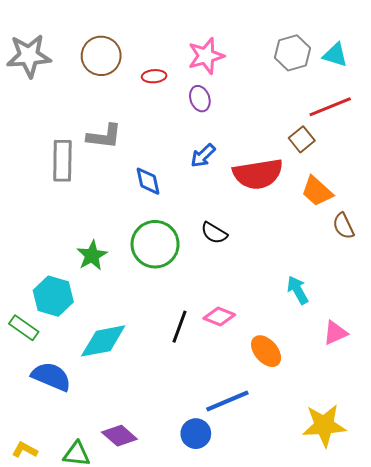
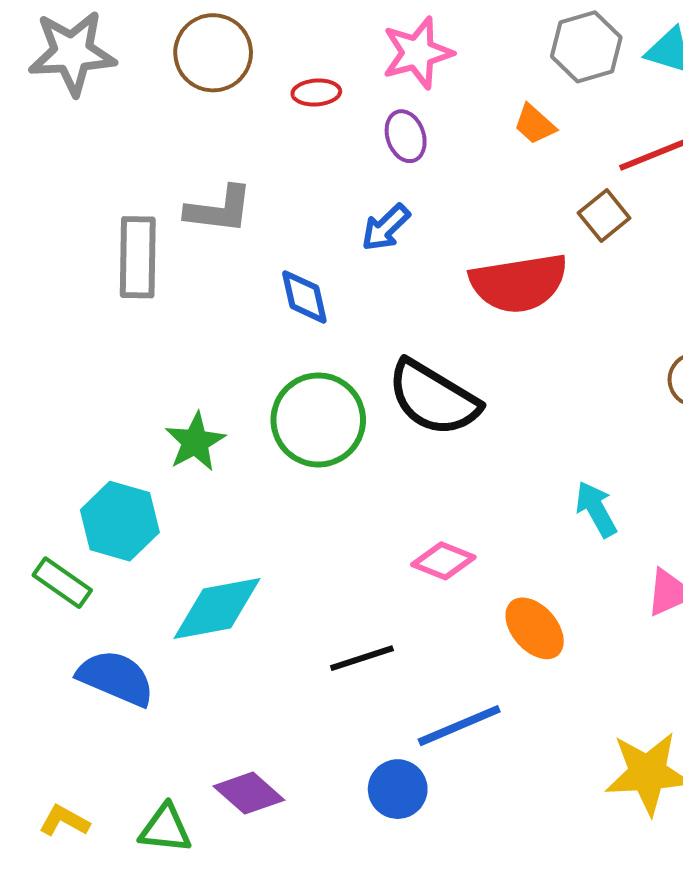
blue arrow: (203, 156) -> (386, 227), moved
orange trapezoid: (317, 191) -> (535, 124), moved, size x0.7
black semicircle: (214, 233) -> (433, 398), size x1.8
black line: (180, 327) -> (362, 658), moved, turned 52

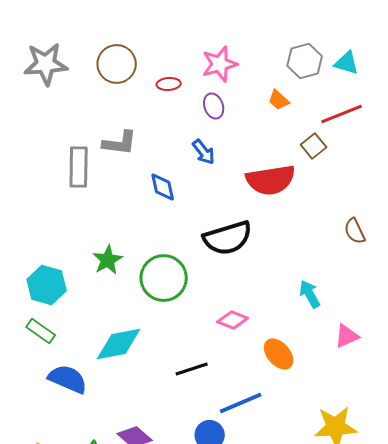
blue arrow: (386, 227) -> (204, 152), turned -84
black semicircle: (433, 398) -> (228, 238), turned -48
green circle: (318, 420) -> (164, 278), moved
cyan hexagon: (120, 521) -> (47, 285), moved

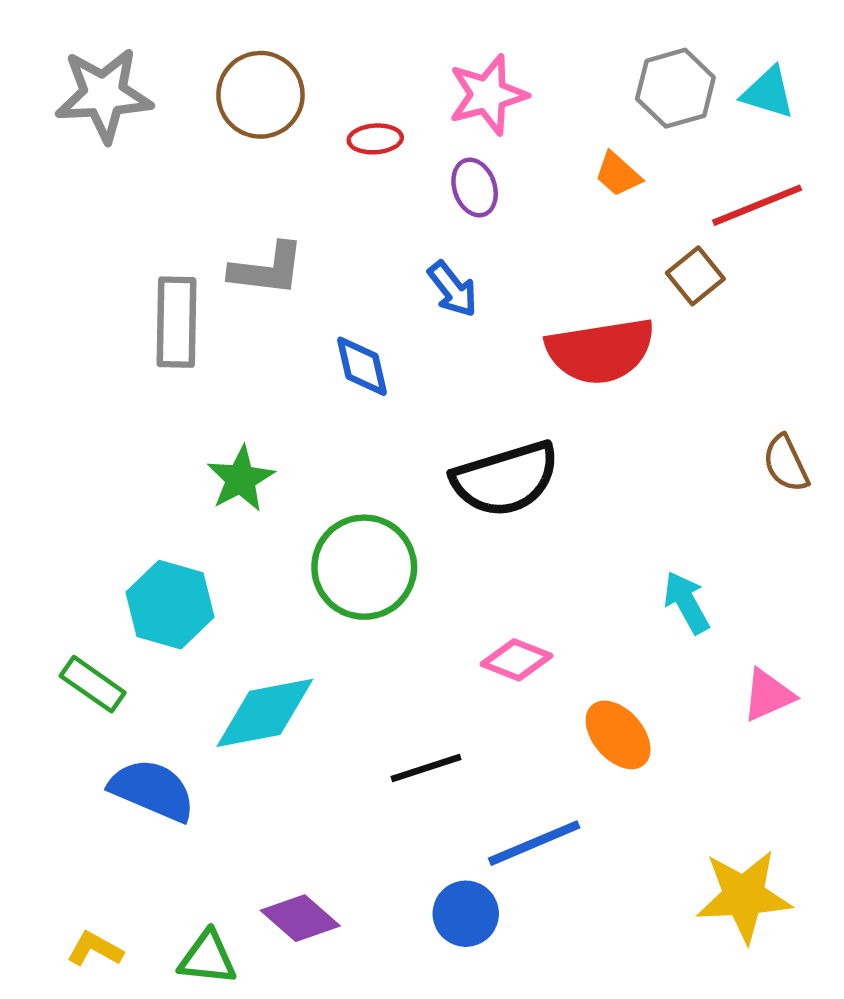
green star: (108, 260) -> (241, 479), moved
cyan hexagon: (47, 285) -> (170, 605), moved

